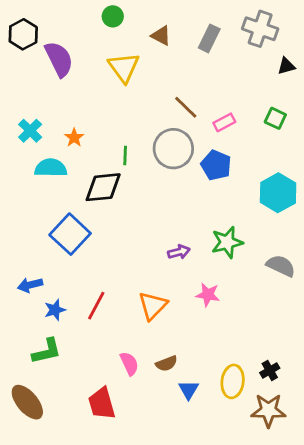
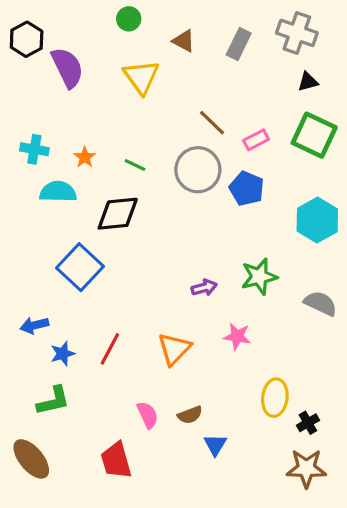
black triangle: (286, 66) -> (308, 82), moved
green square: (275, 118) -> (314, 135), size x1.8
cyan cross: (30, 131) -> (34, 149), turned -35
green line: (125, 156) -> (135, 165), moved, turned -66
yellow ellipse: (233, 381) -> (275, 398), moved

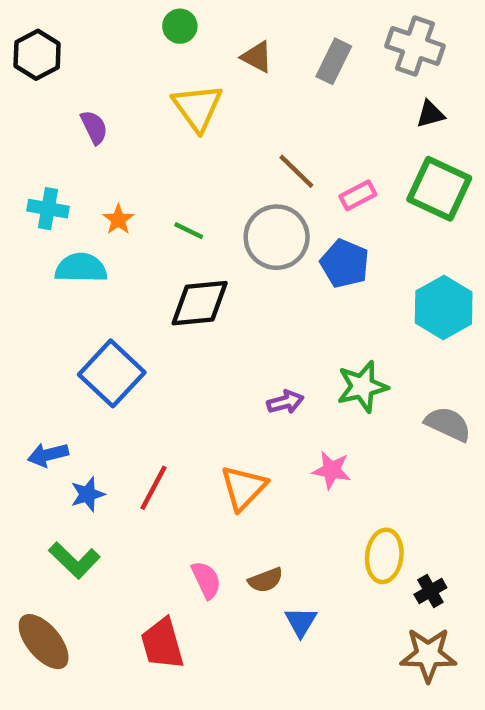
purple semicircle: (67, 68) -> (94, 127), moved, size x0.6
black diamond: (118, 214) -> (200, 303), moved
green L-shape: (53, 401) -> (74, 560), turned 57

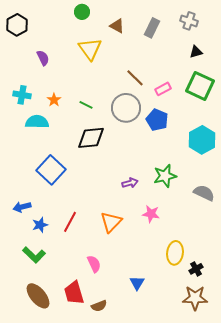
gray cross: (415, 46) -> (189, 21), size x0.7
brown semicircle: (266, 580) -> (99, 306), moved
brown ellipse: (44, 642) -> (38, 296), moved

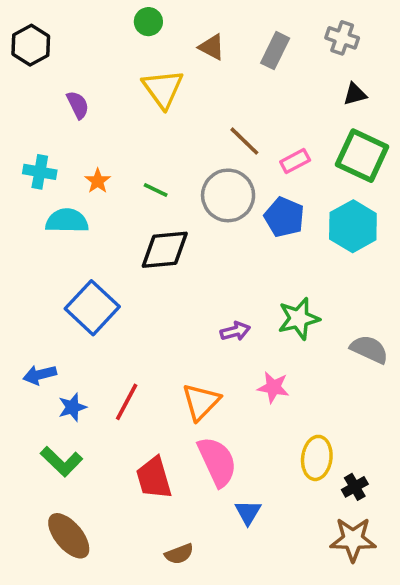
cyan hexagon: (202, 140) -> (353, 226), moved
pink semicircle: (94, 264) -> (217, 462), moved, size x1.6
red trapezoid: (74, 293) -> (154, 478), moved

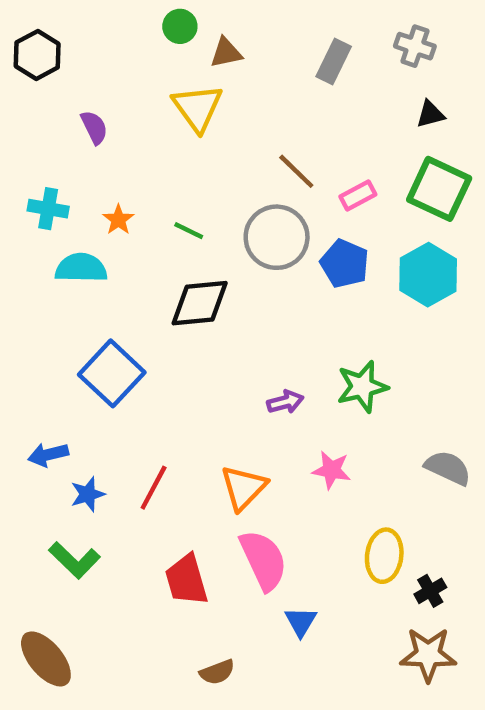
brown triangle: (212, 47) -> (226, 53), moved, turned -40
gray semicircle: (369, 349) -> (448, 468), moved
brown ellipse: (69, 536) -> (46, 659), moved

